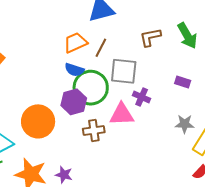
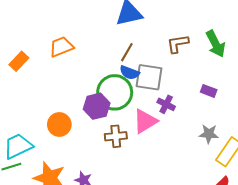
orange trapezoid: (75, 43) -> (61, 47), moved
blue semicircle: (74, 70) -> (129, 73), moved
pink triangle: (122, 114) -> (145, 121), turned -32
orange circle: (38, 121) -> (59, 124), size x0.7

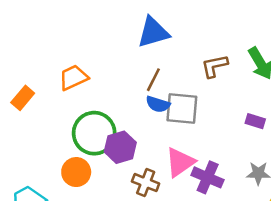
green circle: (115, 92) -> (94, 133), moved
purple cross: (166, 104) -> (208, 177), moved, size x1.4
brown cross: (116, 136) -> (146, 183), turned 30

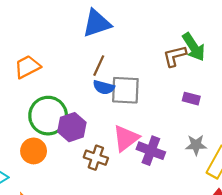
brown L-shape: (215, 66) -> (175, 56), moved

